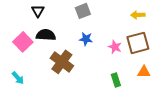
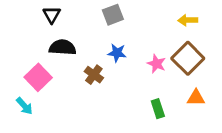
pink square: (23, 42) -> (38, 77), moved
brown square: (138, 43) -> (188, 58), turned -30
brown cross: (62, 62) -> (94, 75), moved, size x0.6

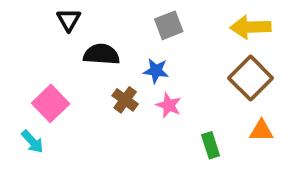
gray square: (113, 15) -> (169, 25), moved
yellow arrow: (188, 20) -> (251, 27), size x1.5
black semicircle: (63, 47) -> (101, 54), moved
pink star: (156, 64) -> (169, 105), moved

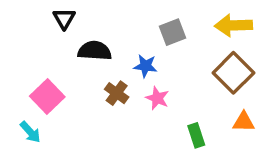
gray square: (169, 25) -> (173, 32), moved

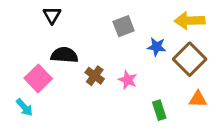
gray square: (173, 32) -> (124, 26), moved
black semicircle: (95, 51) -> (64, 55), moved
blue star: (145, 66) -> (157, 47), moved

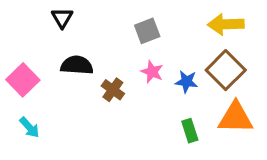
blue star: (157, 47) -> (186, 82), moved
pink square: (38, 78) -> (23, 80), moved
pink star: (128, 80) -> (152, 72), moved
orange triangle: (198, 99) -> (236, 118), size x1.6

